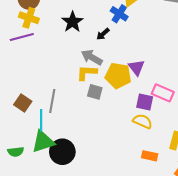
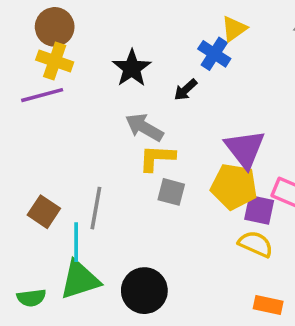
gray arrow: (92, 57) -> (144, 127), moved
purple triangle: (136, 67) -> (245, 149), size x1.4
yellow pentagon: (118, 76) -> (234, 187), moved
black circle: (62, 152) -> (144, 291), moved

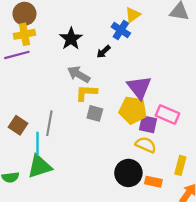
yellow cross: (55, 61) -> (24, 34), turned -30
black circle: (144, 291) -> (128, 173), moved

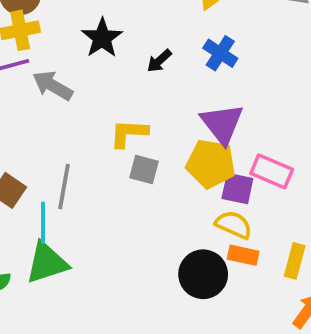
blue cross: (121, 30) -> (220, 53), moved
gray arrow: (79, 74) -> (53, 86), moved
orange rectangle: (153, 182) -> (243, 255), moved

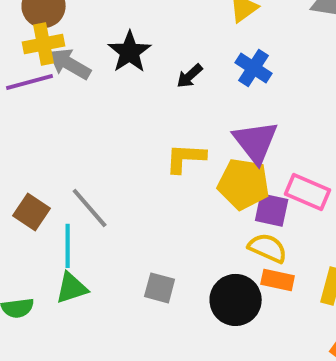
gray arrow: (53, 86) -> (70, 64), moved
yellow L-shape: (129, 133) -> (186, 158), moved
gray square: (144, 169) -> (160, 288), moved
gray line: (64, 187) -> (90, 208), turned -51
green triangle: (47, 263) -> (72, 288), size x0.7

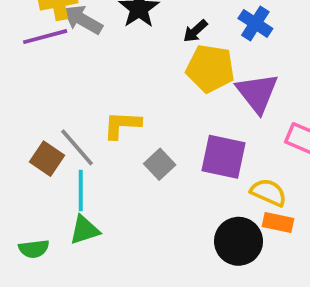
yellow L-shape: (186, 158) -> (122, 125), moved
yellow pentagon: (244, 184) -> (210, 69), moved
gray line: (90, 208) -> (77, 147), moved
purple square: (272, 210) -> (223, 157), moved, size x1.4
gray square: (160, 288) -> (160, 164), moved, turned 32

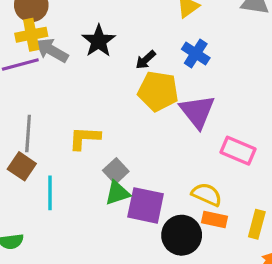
gray line: (77, 147) -> (28, 133), moved, turned 45
purple square: (223, 157) -> (146, 205), moved
green triangle: (85, 230) -> (117, 193), moved

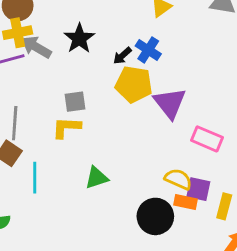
blue cross: (196, 54) -> (148, 50), moved
gray square: (116, 171) -> (75, 102), moved, turned 35
purple square: (146, 205) -> (198, 189), moved, size x0.7

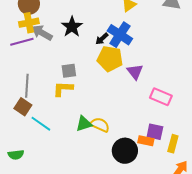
blue cross: (148, 50) -> (120, 35), size x1.4
purple triangle: (170, 103) -> (135, 72), size x0.7
cyan line: (35, 178) -> (41, 124), turned -55
yellow semicircle: (178, 179) -> (100, 125), moved

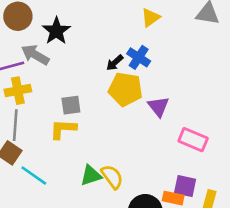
yellow cross: (29, 23) -> (18, 91), moved
black star: (72, 27) -> (56, 31), moved
blue cross: (120, 35) -> (139, 57), size x0.7
yellow semicircle: (100, 125) -> (112, 177), turned 30

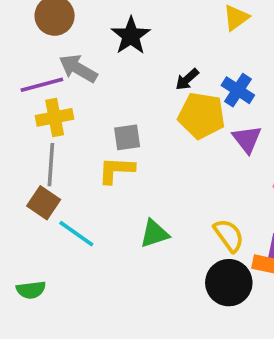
black star: (56, 31) -> (131, 36), moved
blue cross: (139, 57) -> (238, 90), moved
yellow semicircle: (112, 177) -> (229, 235), moved

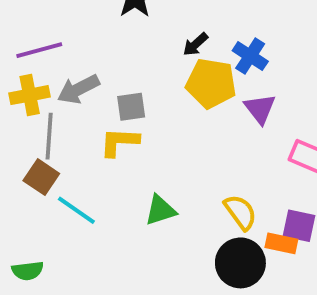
gray arrow: (78, 68) -> (78, 89), moved, turned -57
yellow cross: (55, 117) -> (30, 95), moved

